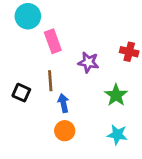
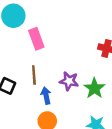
purple star: (88, 62) -> (69, 81), moved

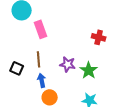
blue arrow: (46, 96) -> (42, 80), moved

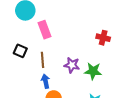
black square: (17, 68) -> (20, 51), moved
green star: (89, 70) -> (93, 71), turned -30

